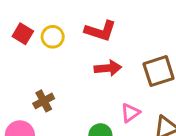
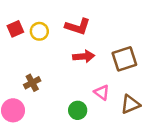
red square: (23, 34) -> (15, 29), turned 35
pink triangle: (130, 113) -> (102, 92), turned -49

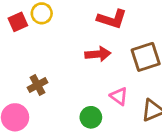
red L-shape: (78, 27) -> (112, 19), moved
yellow circle: (39, 31) -> (42, 13), moved

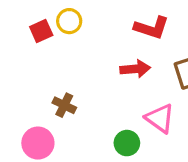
brown cross: (37, 85) -> (64, 105), turned -36
pink triangle: (119, 96) -> (160, 118), size x1.4

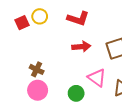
red L-shape: (152, 28) -> (78, 18), moved
pink circle: (38, 143) -> (38, 90), moved

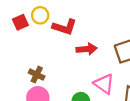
red L-shape: (78, 18) -> (65, 27), moved

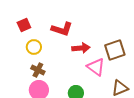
yellow circle: (40, 15) -> (34, 47), moved
pink triangle: (104, 84) -> (96, 67), moved

